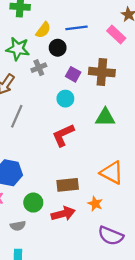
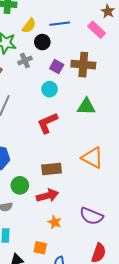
orange star: (95, 204) -> (55, 222), moved

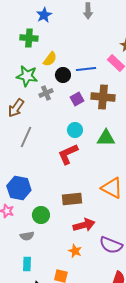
blue line: (60, 24) -> (86, 69), moved
purple square: (57, 67) -> (77, 99), turned 32
cyan circle: (50, 89) -> (75, 130), moved
red arrow: (47, 196) -> (84, 225), moved

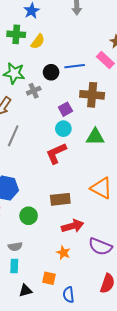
yellow semicircle: (50, 59) -> (38, 42), moved
purple square: (77, 99) -> (65, 109), moved
gray semicircle: (27, 236) -> (15, 247), moved

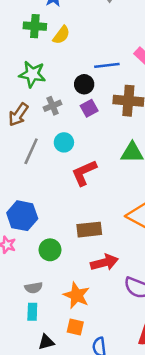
black circle: (51, 72) -> (84, 84), moved
gray cross: (34, 91) -> (53, 106), moved
purple square: (65, 109) -> (89, 108), moved
cyan circle: (63, 129) -> (64, 142), moved
orange star: (63, 253) -> (77, 295), moved, size x1.5

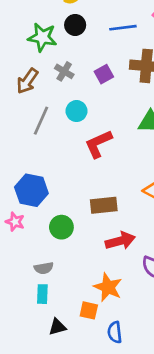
black circle: (84, 84) -> (75, 25), moved
gray cross: (53, 106) -> (64, 71), turned -36
orange star: (77, 295) -> (108, 287), moved

